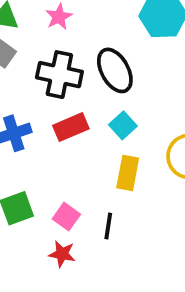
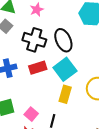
cyan square: (123, 125) -> (65, 69), size x1.6

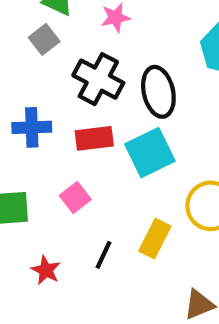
yellow rectangle: (65, 94) -> (155, 239), moved
pink square: (31, 114) -> (75, 198), moved

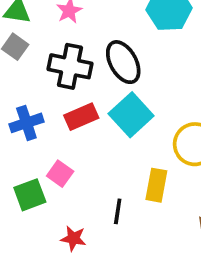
pink square: (75, 198) -> (60, 174), moved

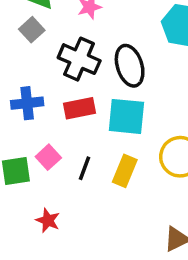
cyan square: (131, 115) -> (126, 116), turned 36
yellow rectangle: (156, 185) -> (125, 171), moved
black line: (118, 211) -> (85, 168), moved

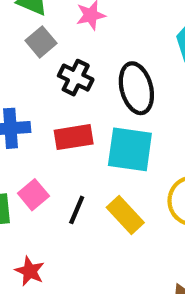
gray square: (32, 30) -> (41, 42), moved
black cross: (79, 59) -> (76, 78), size x0.7
yellow rectangle: (125, 171) -> (125, 215), turned -68

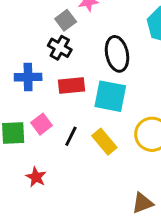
gray square: (41, 42) -> (66, 20), moved
black cross: (76, 78) -> (60, 48), moved

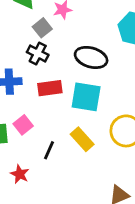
black ellipse: (117, 54) -> (91, 57), turned -60
black line: (71, 136) -> (49, 150), moved

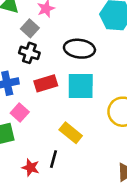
pink square: (23, 125) -> (20, 113), moved
yellow rectangle: (82, 139) -> (71, 133), moved
black line: (49, 150) -> (53, 159), moved

